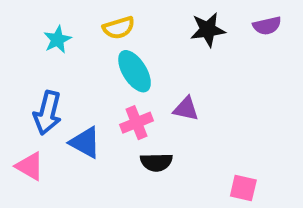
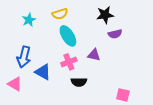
purple semicircle: (267, 26) -> (115, 34), moved

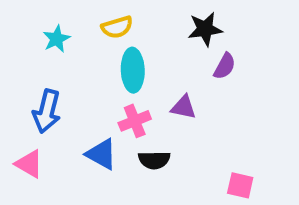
purple semicircle: (115, 34) -> (225, 66), turned -48
cyan ellipse: (68, 36) -> (133, 70), turned 30
blue triangle: (43, 72) -> (101, 154), moved

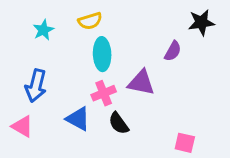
black star: (205, 29) -> (201, 22), moved
purple triangle: (184, 107) -> (141, 83), size x1.4
black semicircle: (154, 160) -> (119, 123), turned 55

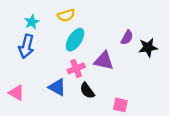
black star: (201, 22) -> (148, 47), moved
cyan ellipse: (102, 54) -> (75, 40), turned 35
blue arrow: (36, 86) -> (26, 46), moved
pink square: (185, 143) -> (120, 105), moved

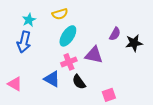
pink square: (120, 105) -> (109, 95), turned -32

